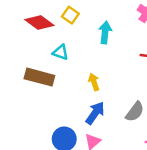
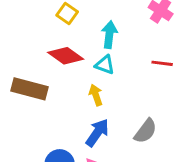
red diamond: (39, 23) -> (66, 56), moved
cyan triangle: (60, 52) -> (105, 65), moved

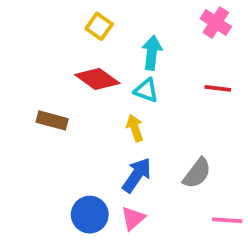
brown rectangle: (29, 89) -> (52, 120), size x0.7

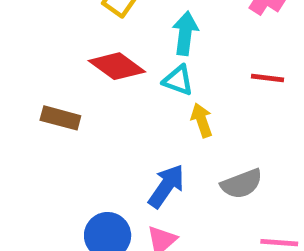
yellow arrow: (135, 128) -> (202, 120), moved
gray semicircle: (197, 173) -> (242, 184), turned 32

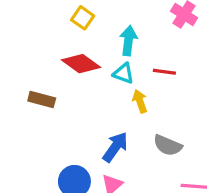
red line: (268, 78) -> (164, 72), moved
gray semicircle: (242, 184) -> (168, 145), turned 44

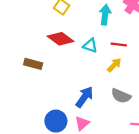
cyan arrow: (128, 41) -> (105, 15), moved
yellow arrow: (140, 101) -> (114, 65), moved, turned 63

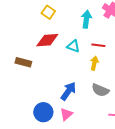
red diamond: (60, 39) -> (47, 40), turned -40
yellow arrow: (114, 65) -> (94, 63), turned -32

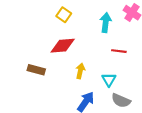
cyan triangle: (73, 46) -> (109, 80), moved, turned 40
yellow arrow: (94, 63) -> (80, 71), moved

